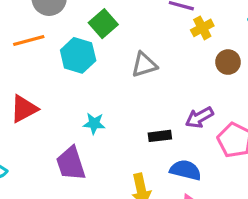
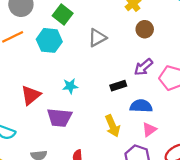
brown circle: (228, 62) -> (145, 29), moved
red triangle: (24, 109) -> (31, 95), moved
purple trapezoid: (71, 164) -> (59, 118), turned -55

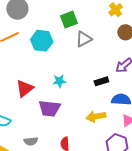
green square: (63, 15) -> (69, 20), moved, turned 30
yellow arrow: (113, 126) -> (96, 117), turned 102

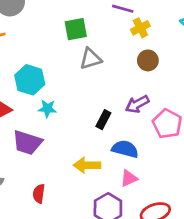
cyan hexagon: (42, 41) -> (30, 80), moved
black rectangle: (101, 81) -> (103, 120), turned -56

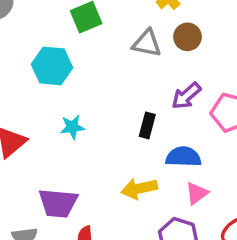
gray triangle: (91, 59) -> (147, 43), moved, turned 40
cyan hexagon: (30, 80) -> (52, 66), moved
purple trapezoid: (27, 143) -> (58, 203), moved

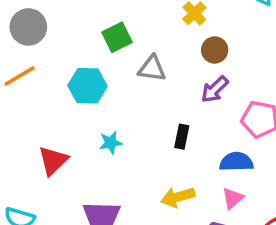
gray triangle: (147, 43) -> (152, 69), moved
purple arrow: (186, 96) -> (215, 89), moved
blue semicircle: (183, 157) -> (236, 162), moved

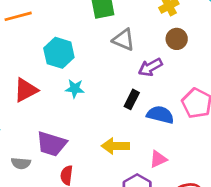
cyan hexagon: (88, 86) -> (59, 53), moved
purple arrow: (215, 89) -> (150, 67), moved
blue semicircle: (236, 162) -> (160, 115), moved

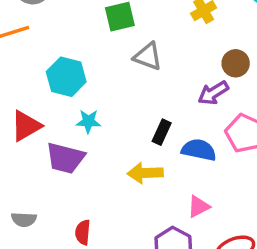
brown circle: (177, 39) -> (236, 63), moved
purple arrow: (150, 67) -> (213, 93), moved
purple trapezoid: (52, 144) -> (65, 158), moved
yellow arrow: (115, 146) -> (145, 173), moved

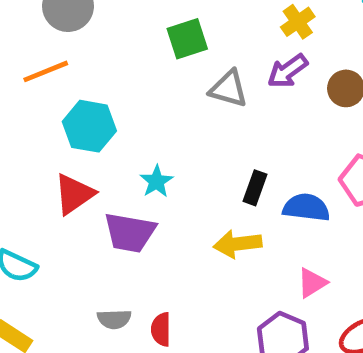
cyan hexagon: (66, 77) -> (89, 126), moved
purple arrow: (213, 93) -> (288, 71), moved
cyan star: (88, 121) -> (157, 181), turned -30
gray semicircle: (24, 219) -> (114, 319), moved

